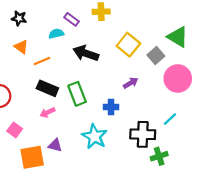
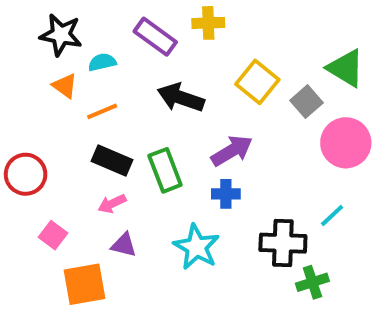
black star: (19, 18) -> (61, 35), size x1.5
purple rectangle: (72, 19) -> (155, 37), size x1.5
cyan semicircle: (56, 34) -> (102, 62), moved
purple arrow: (131, 83) -> (232, 151), moved, size x1.5
purple triangle: (55, 145) -> (124, 245), moved

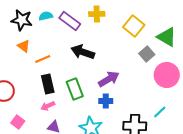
cyan semicircle: (102, 62) -> (46, 16), moved
yellow square: (257, 82) -> (134, 26), moved
black rectangle: (112, 160) -> (48, 84), turned 54

